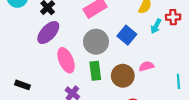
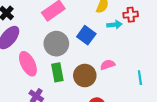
cyan arrow: (156, 26) -> (114, 25), turned -120

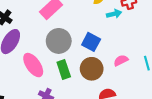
blue square: (86, 35) -> (91, 42), moved
pink semicircle: (108, 65) -> (121, 60), moved

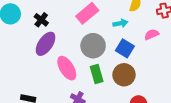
cyan arrow: (114, 14) -> (120, 23), moved
pink semicircle: (121, 60) -> (152, 34), moved

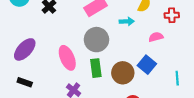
purple ellipse: (46, 44) -> (25, 49), moved
blue square: (125, 48) -> (147, 65), moved

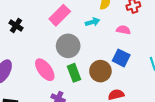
pink semicircle: (156, 37) -> (123, 30), turned 40

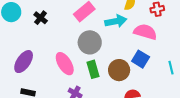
cyan arrow: (92, 22) -> (116, 21), size x1.5
pink semicircle: (123, 30) -> (145, 32), size x1.6

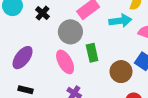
gray circle: (90, 42) -> (70, 32), moved
green rectangle: (93, 69) -> (92, 53), moved

